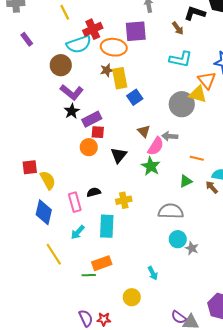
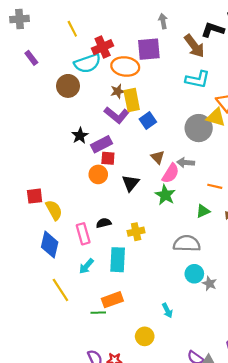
brown arrow: (178, 28) -> (194, 46), size x1.6
purple L-shape: (72, 92) -> (117, 115), moved

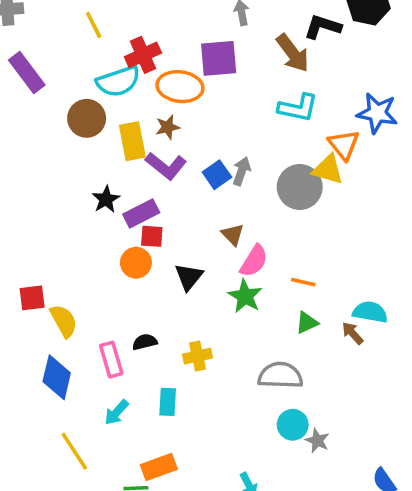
purple rectangle: (31, 58) -> (27, 73), size x1.6
yellow rectangle: (132, 100) -> (132, 141), moved
gray arrow: (186, 163) -> (242, 171), moved, turned 105
orange line: (215, 186) -> (303, 282), moved
cyan rectangle: (118, 260) -> (168, 402), size x0.7

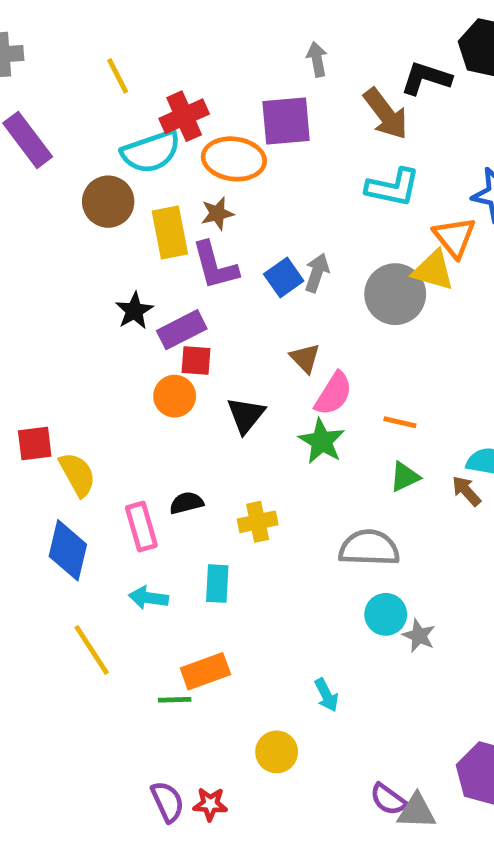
purple L-shape: (166, 166) -> (215, 266), turned 36
cyan arrow: (117, 412) -> (149, 598), turned 56

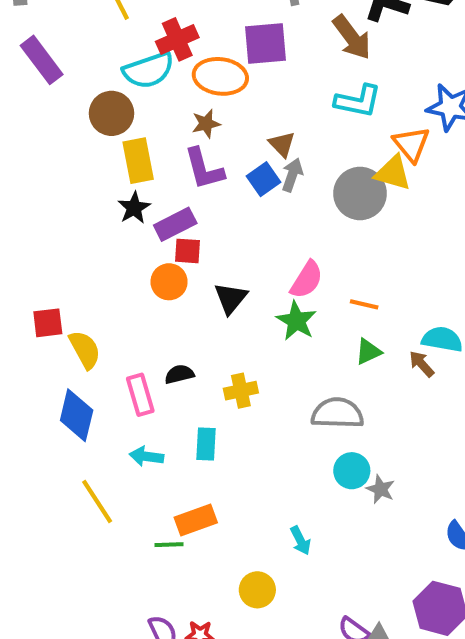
yellow rectangle: (170, 232) -> (138, 161), moved
brown triangle: (305, 358) -> (282, 144), moved

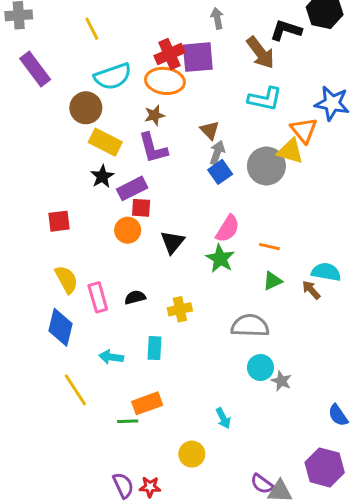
red cross: (177, 39) -> (169, 54), moved
yellow rectangle: (138, 161) -> (105, 142), turned -52
blue square: (263, 179) -> (220, 172), moved
red square: (48, 323) -> (59, 221), moved
pink rectangle: (140, 395) -> (98, 297), moved

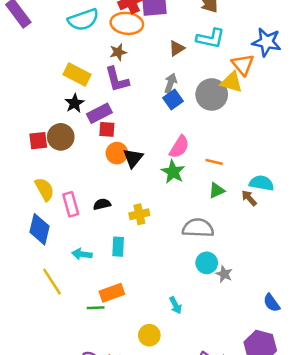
brown circle: (86, 108) -> (61, 137), moved
brown triangle: (210, 130) -> (177, 48), moved, turned 42
orange circle: (128, 230) -> (117, 153), moved

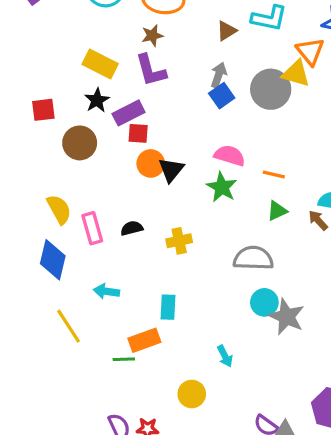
red square: (38, 141) -> (43, 110), moved
pink semicircle: (179, 147) -> (230, 156), turned -105
cyan rectangle: (118, 247) -> (168, 307), moved
gray star: (224, 274) -> (286, 317), size x1.6

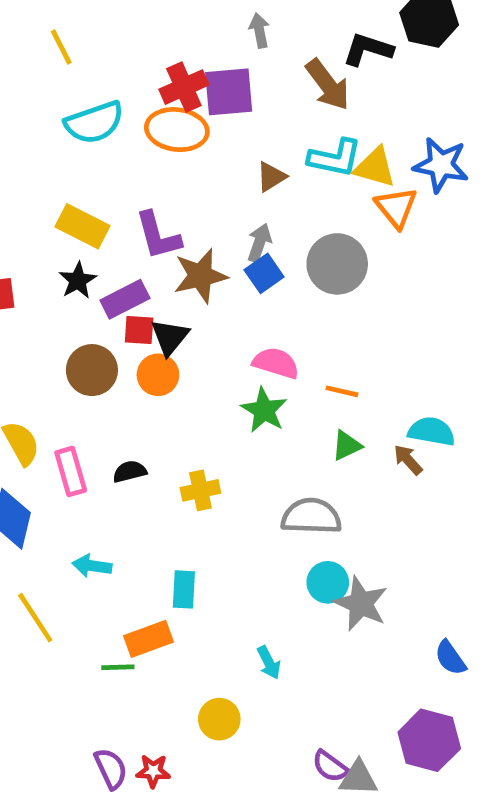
brown star: (152, 36) -> (200, 276), moved, size x1.6
yellow triangle: (296, 73) -> (375, 167), moved
brown circle: (80, 143) -> (92, 370), moved
black triangle: (171, 170) -> (170, 337), moved

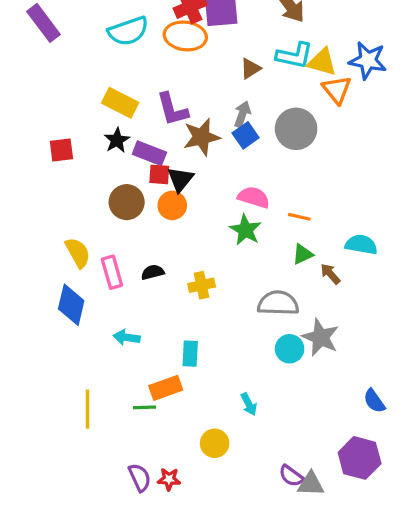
purple rectangle: (125, 299) -> (149, 153), turned 48
brown arrow: (408, 460) -> (330, 274), moved
gray star: (361, 604) -> (321, 337), moved
yellow line: (35, 618) -> (88, 409), moved, turned 33

